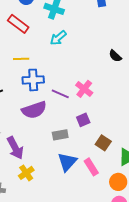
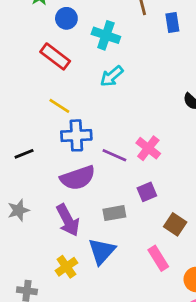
yellow line: (21, 59) -> (59, 106), turned 35
purple arrow: (15, 148) -> (68, 220), moved
blue triangle: (67, 162) -> (102, 251), moved

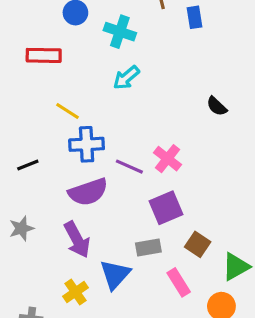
red rectangle: (55, 56) -> (44, 55), moved, turned -36
purple square: (147, 192) -> (166, 208), size x1.5
gray rectangle: (114, 213) -> (148, 248), moved

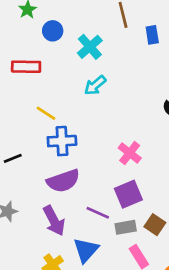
cyan cross: (120, 32) -> (90, 47), turned 30
purple line: (129, 167) -> (98, 213), moved
gray rectangle: (148, 248) -> (126, 227), moved

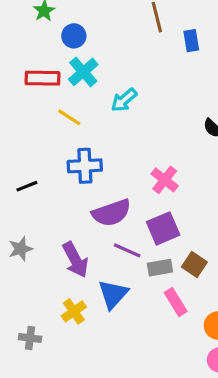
cyan cross: (90, 47) -> (83, 72), moved
yellow line: (46, 113) -> (69, 117), moved
purple semicircle: (63, 181) -> (111, 213), moved

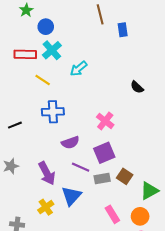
purple semicircle: (111, 213) -> (70, 143), size x0.7
pink rectangle: (176, 302) -> (112, 214), moved

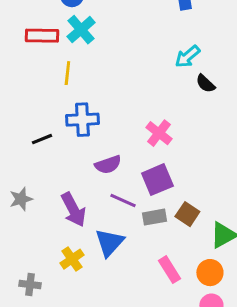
cyan arrow: (79, 69) -> (187, 57), moved
yellow line: (43, 80) -> (67, 73), turned 63
black line: (15, 125) -> (42, 139), moved

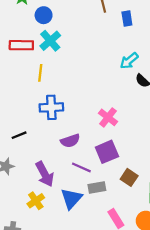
black line: (42, 139) -> (19, 135), moved
gray rectangle: (154, 217) -> (97, 187), moved
yellow cross: (72, 259) -> (36, 201), moved

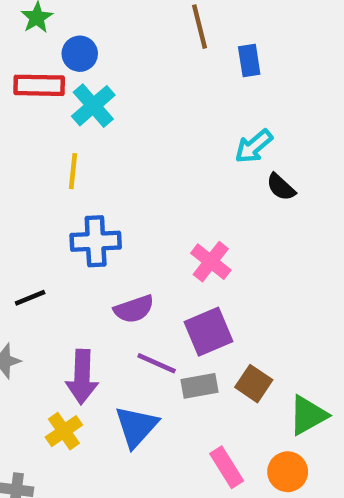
red rectangle: (21, 45) -> (39, 85), moved
purple arrow: (45, 174) -> (82, 377), turned 30
gray rectangle: (97, 187) -> (199, 386), moved

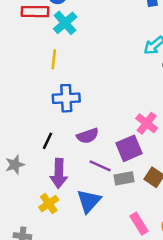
pink cross: (211, 262) -> (147, 123), moved
black line: (30, 298) -> (47, 141), moved, turned -42

